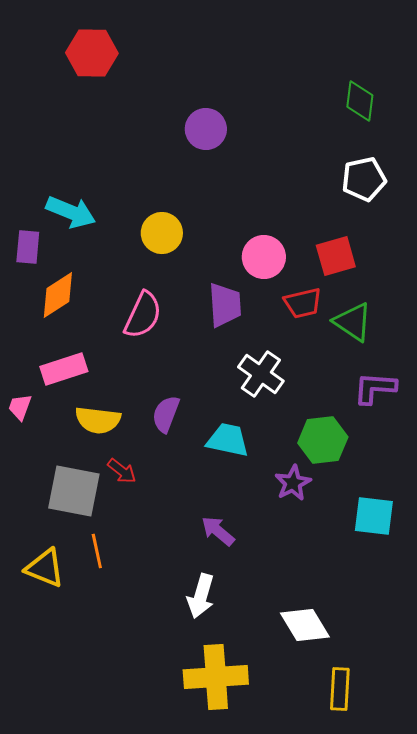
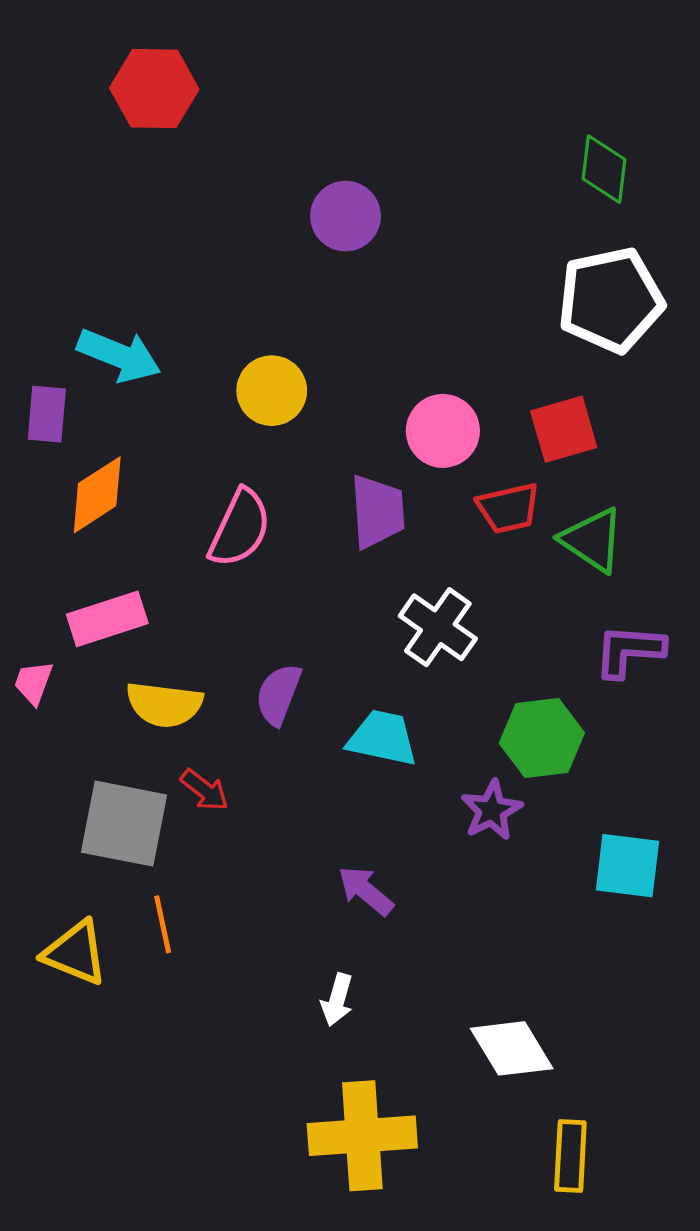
white pentagon: (364, 179) -> (611, 300), size x1.4
white arrow: (201, 596) -> (337, 1000), size x0.7

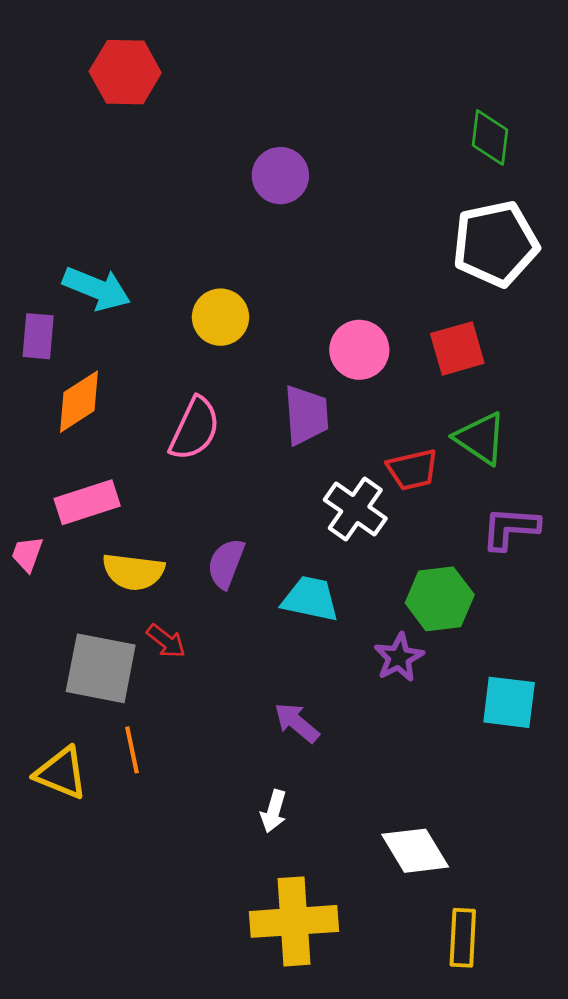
red trapezoid: (508, 508) -> (412, 470), moved

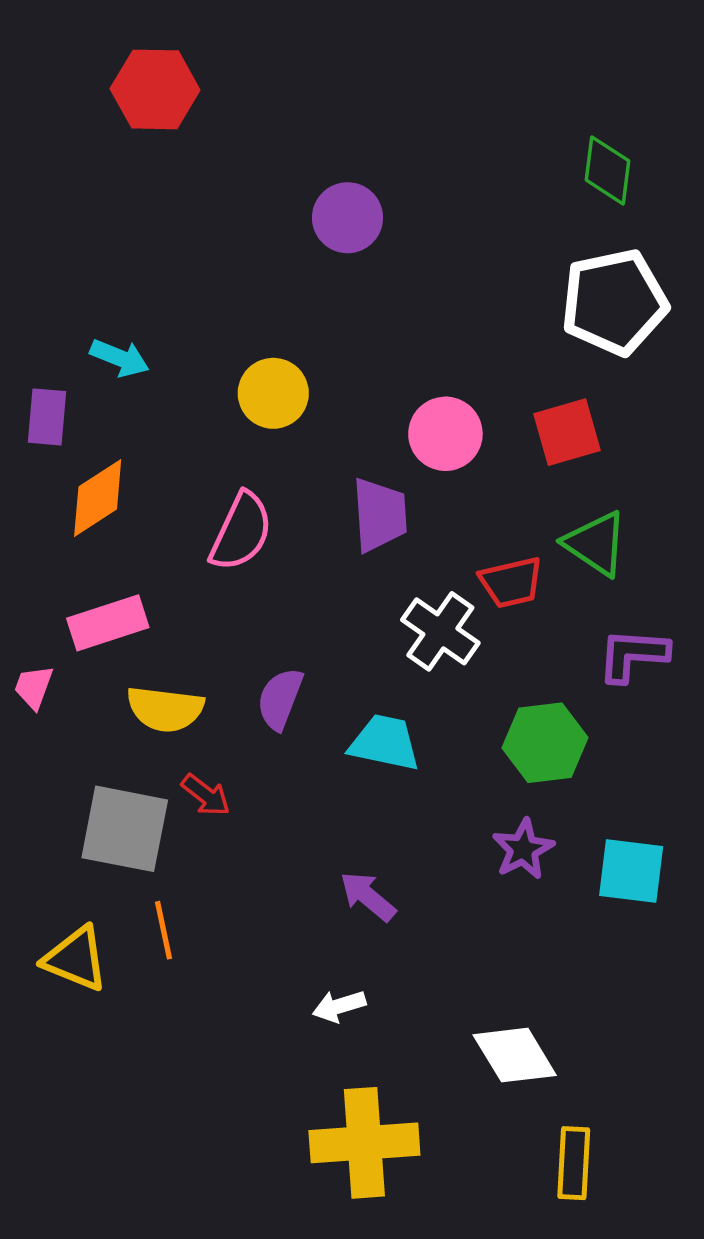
cyan arrow: (97, 289) -> (120, 358), size x0.7
purple star: (399, 657) -> (523, 849), moved
white arrow: (274, 811) -> (339, 1006), turned 57

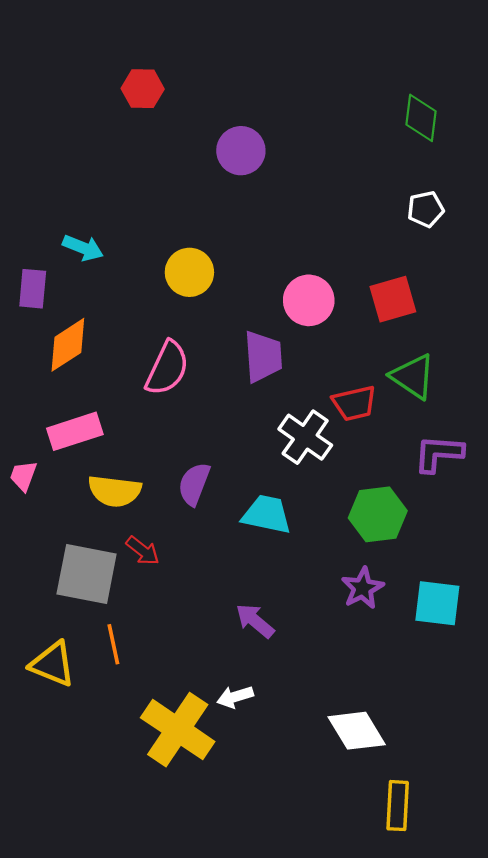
red hexagon: (155, 89) -> (143, 89), moved, size x0.7
white pentagon: (614, 302) -> (426, 209), size x0.5
yellow cross: (364, 1143) -> (178, 730), moved, turned 38

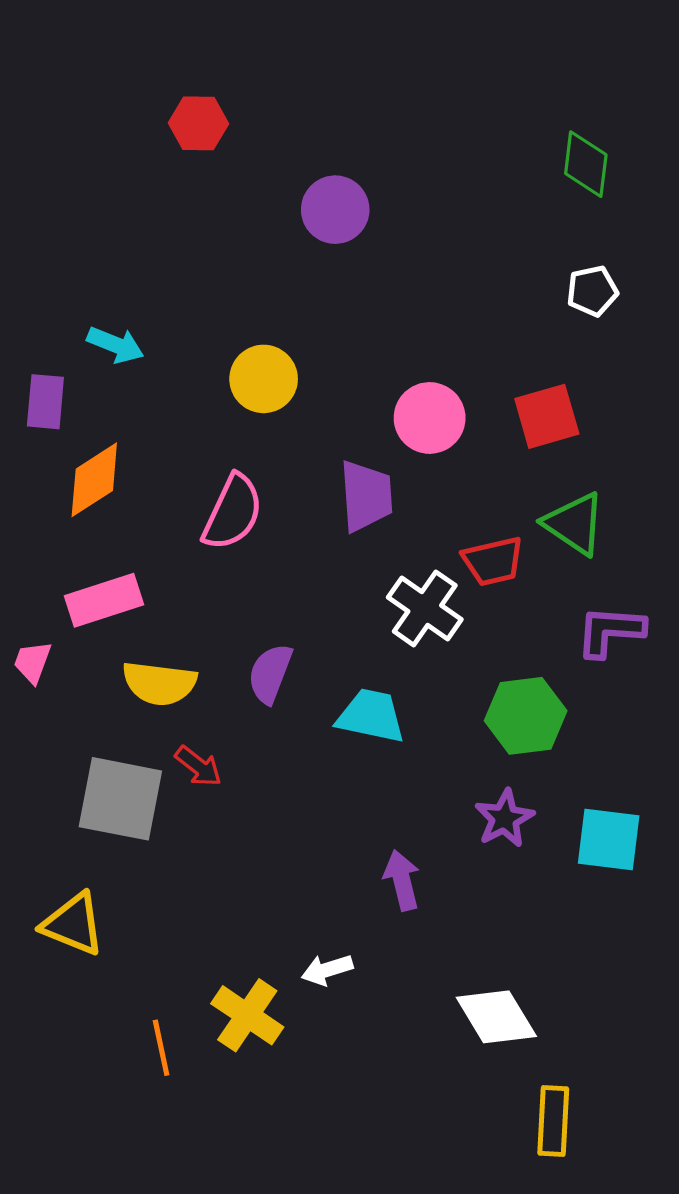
purple arrow: (255, 621) -> (402, 880), moved, turned 36
orange line: (113, 644) -> (161, 1048), moved
yellow cross: (178, 730) -> (247, 1015), size x0.7

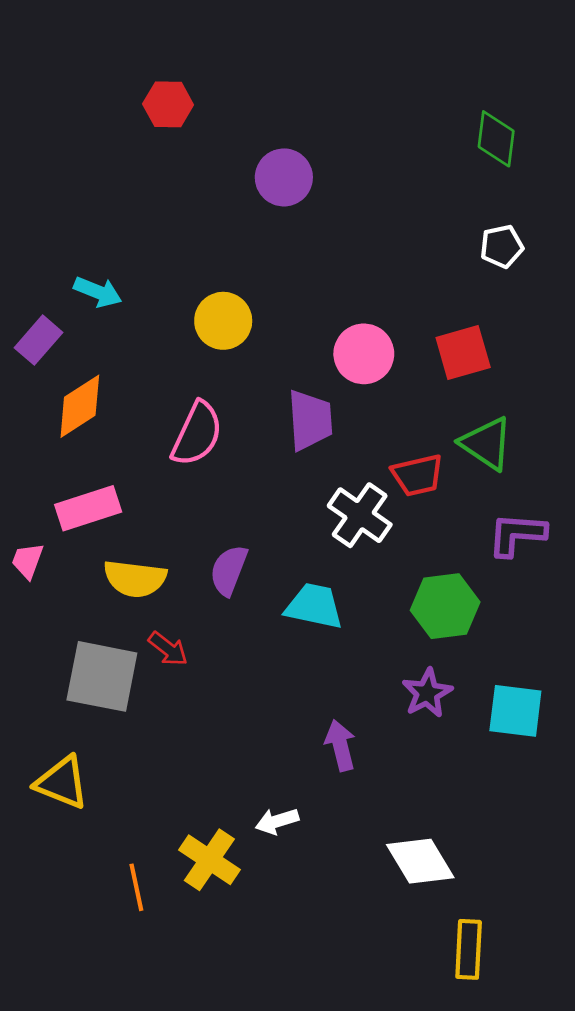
purple rectangle: (45, 402) -> (38, 340), turned 36

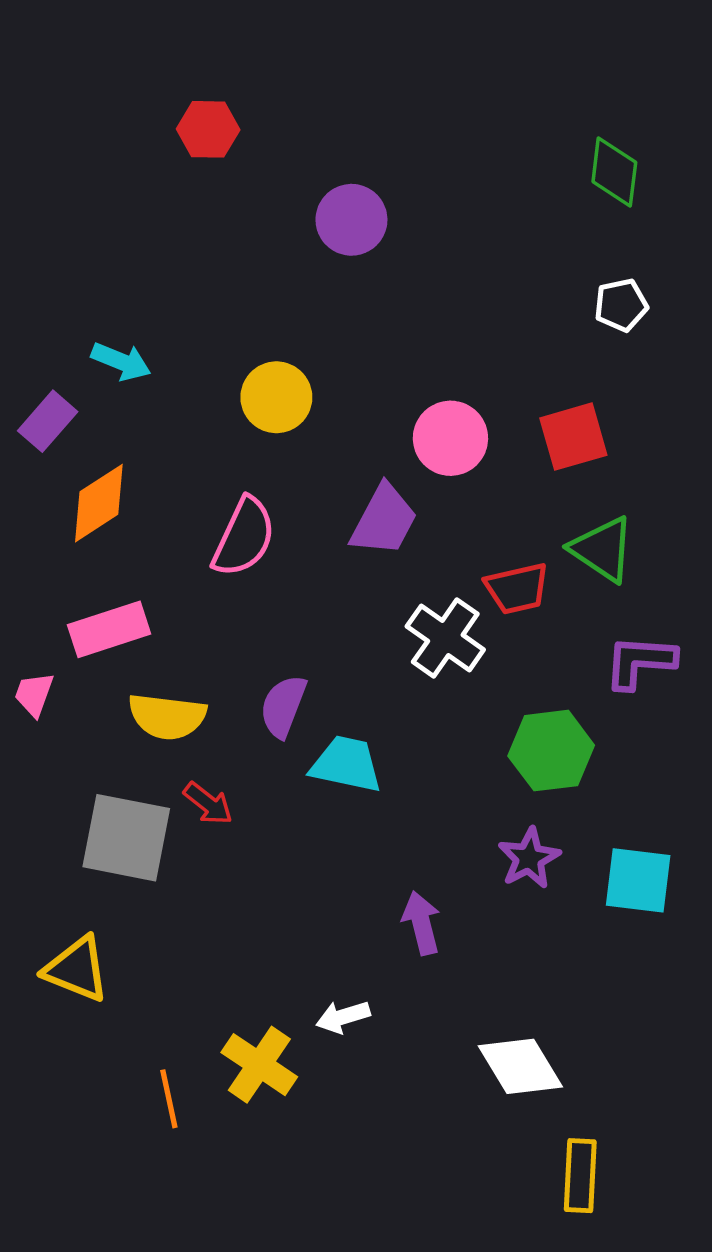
purple trapezoid: (310, 420) -> (384, 520), turned 32
cyan trapezoid: (314, 606) -> (346, 764), moved

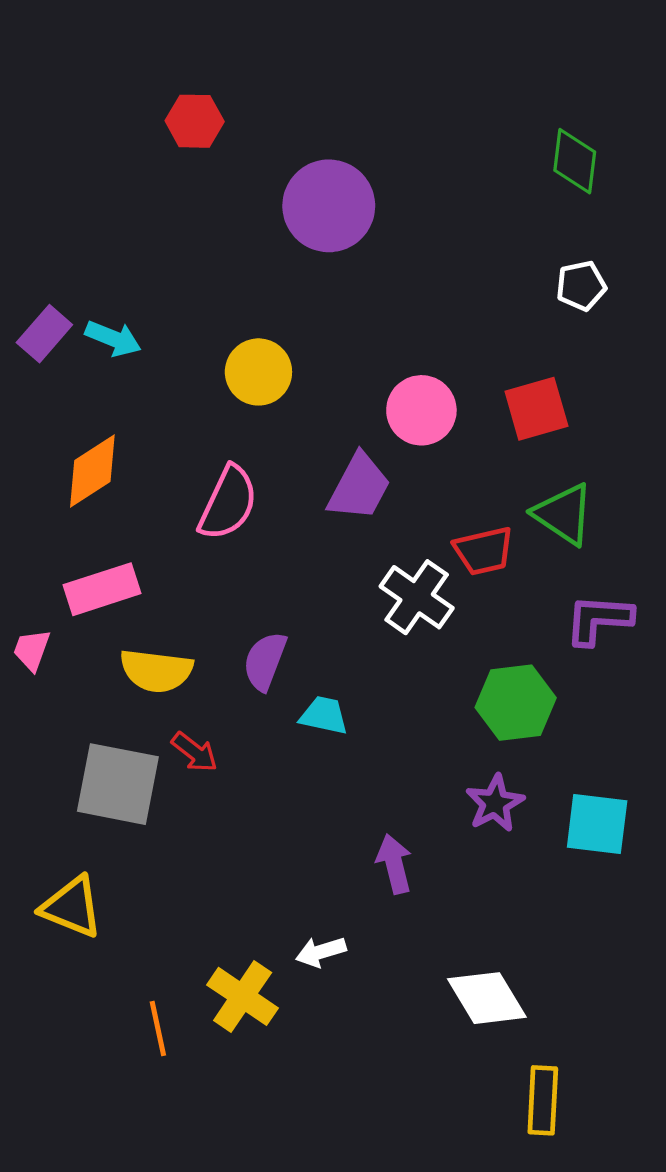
purple circle: (351, 220) -> (329, 206), size x1.4
purple rectangle: (48, 421) -> (44, 334), moved
cyan trapezoid: (346, 764) -> (324, 715), size x0.7

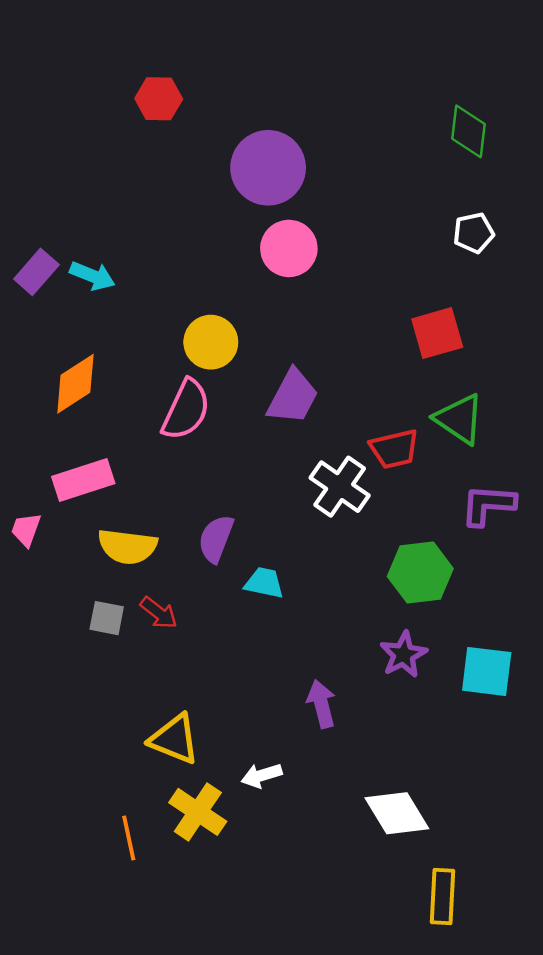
yellow circle: (258, 372) -> (211, 342), moved
pink circle: (421, 410) -> (289, 248), moved
gray square: (118, 784) -> (107, 618), moved, size x0.5
yellow triangle: (72, 907) -> (174, 739), moved

